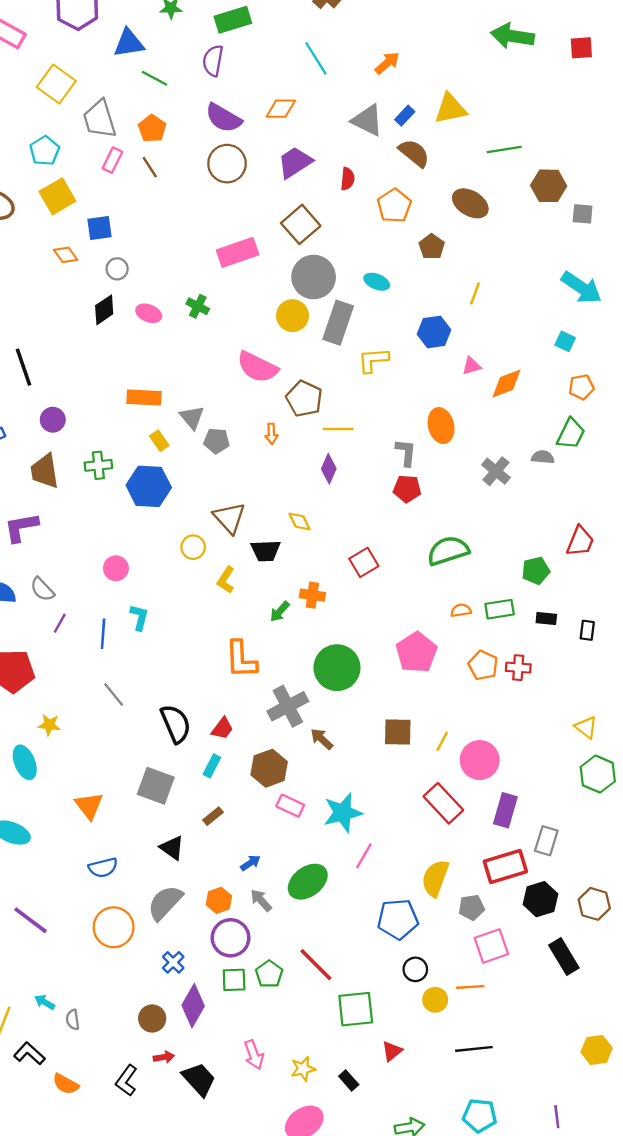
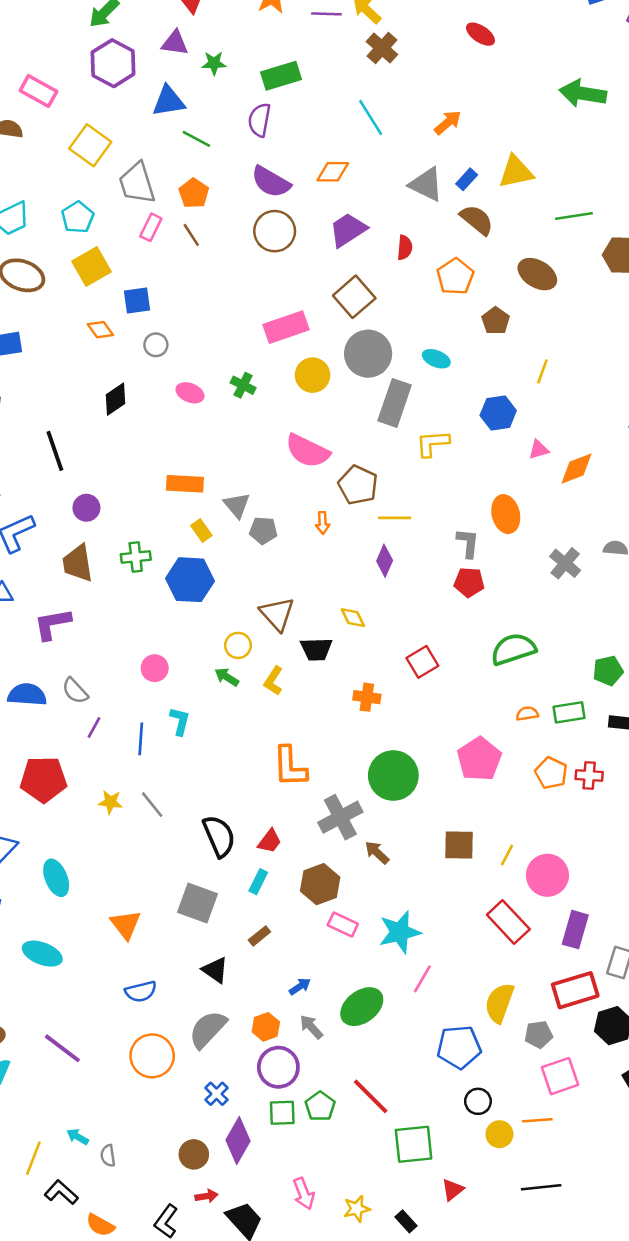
black diamond: (104, 310) -> (115, 399), moved
yellow circle: (293, 316) -> (313, 375), moved
green arrow: (280, 612) -> (227, 677), moved, turned 80
yellow star: (49, 725) -> (110, 802), moved

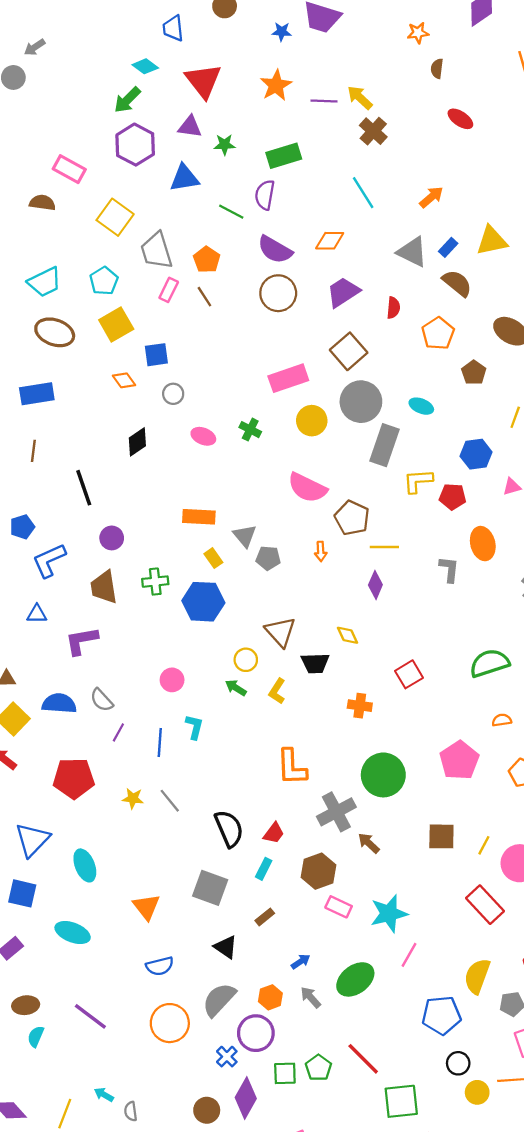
green line: (196, 139) -> (231, 212), moved
red pentagon: (469, 582) -> (453, 497), moved
purple circle: (278, 1067) -> (256, 1033), moved

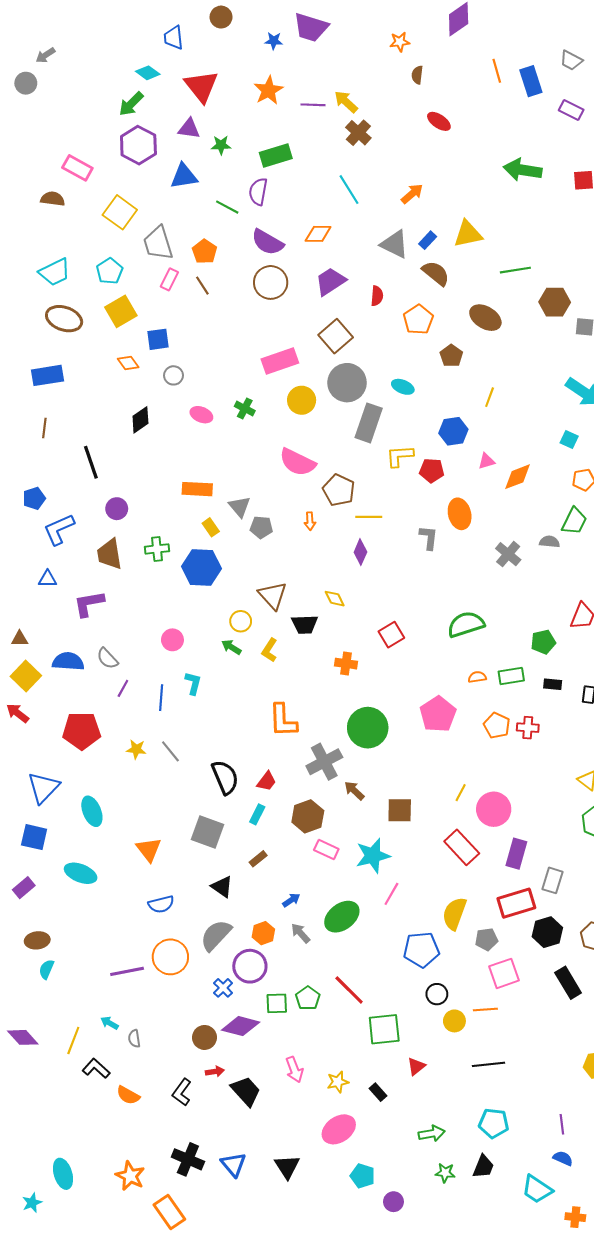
brown square: (441, 836) -> (400, 810), moved
purple line: (90, 1016) -> (127, 971), moved, turned -48
purple diamond: (246, 1098) -> (241, 1026), turned 75

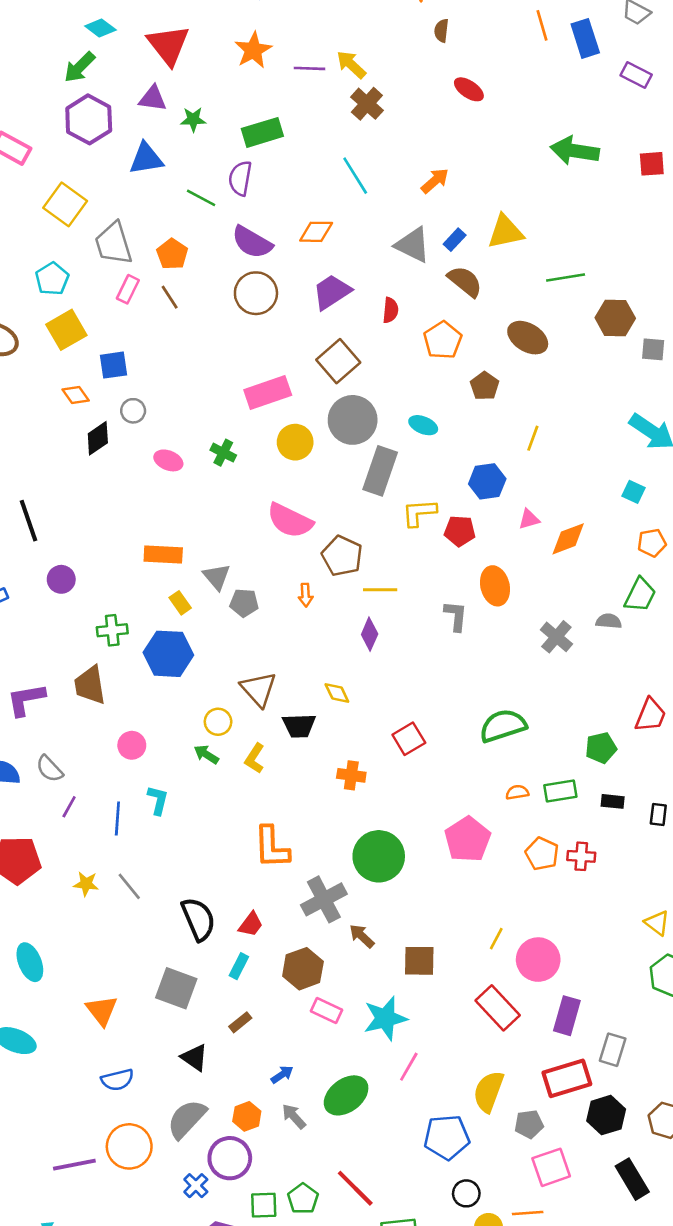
black diamond: (140, 420) -> (98, 438), moved
brown trapezoid: (109, 554) -> (90, 685), moved

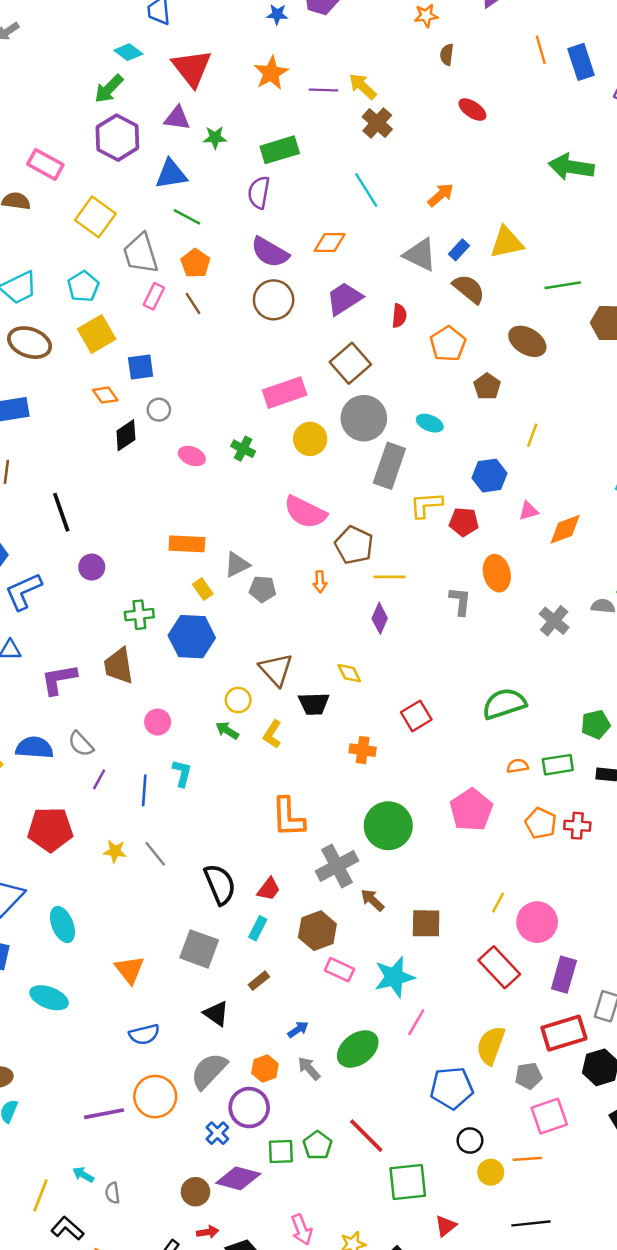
green line: (201, 198) -> (187, 217), moved
gray triangle: (217, 577) -> (237, 565), turned 44

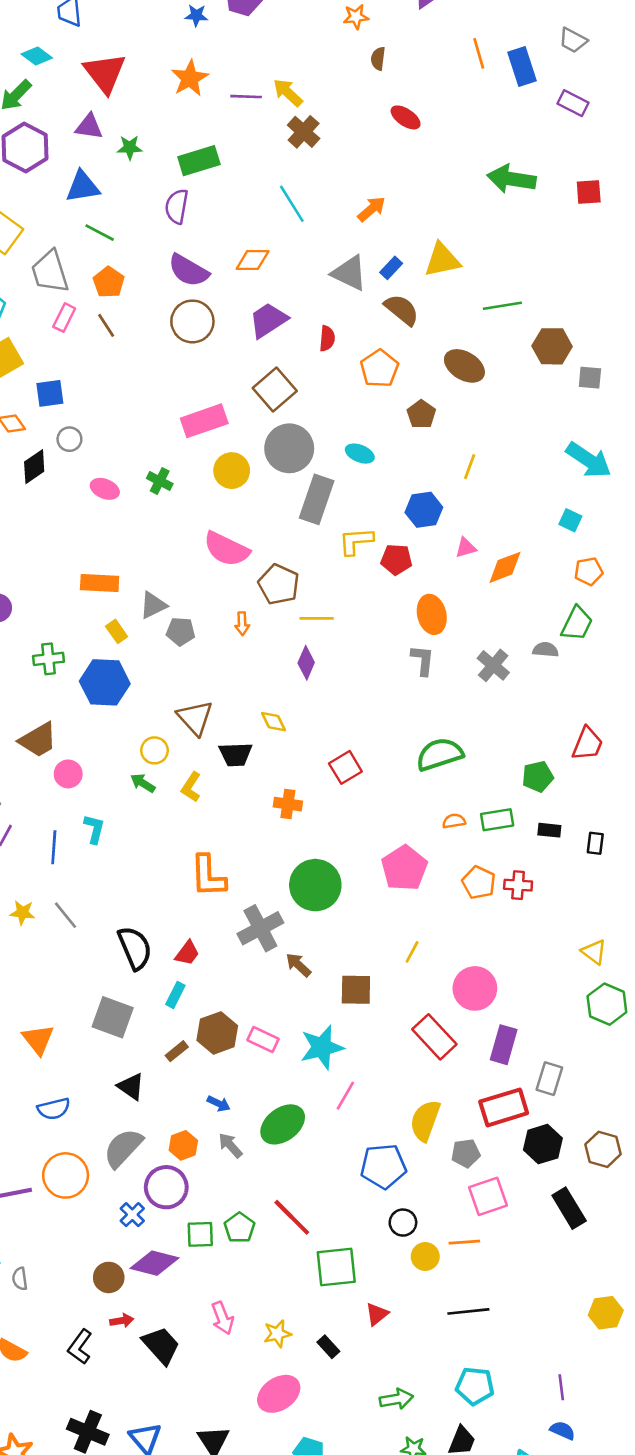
gray L-shape: (460, 601) -> (423, 660), moved
brown trapezoid: (119, 666) -> (38, 740), moved, turned -111
yellow line: (498, 903) -> (412, 952), moved
brown hexagon: (317, 931) -> (217, 1033), moved
blue arrow: (298, 1029) -> (219, 1104), turned 60

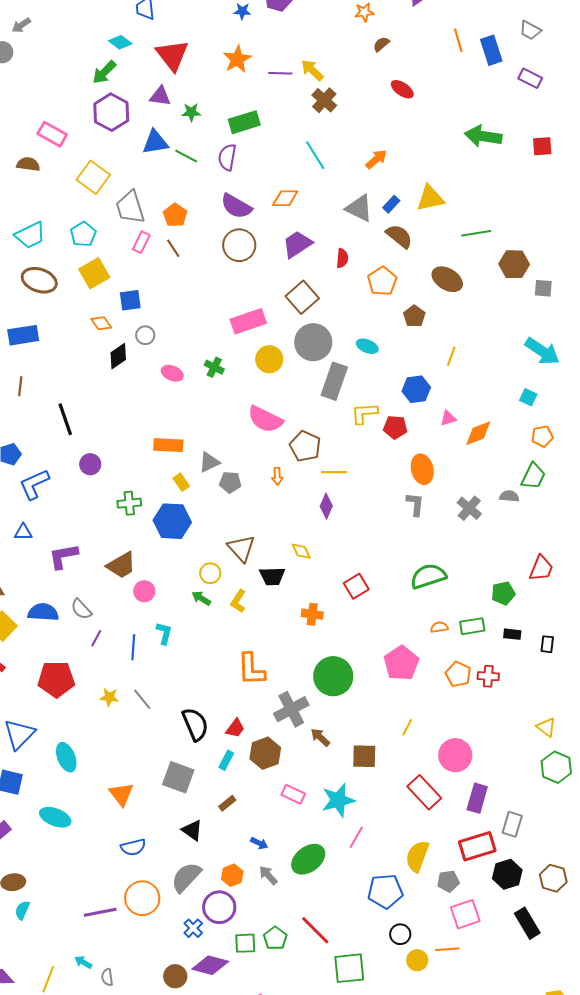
brown semicircle: (378, 59) -> (381, 44), turned 42
green line: (100, 233) -> (186, 156), moved
brown hexagon: (217, 1033) -> (265, 753), moved

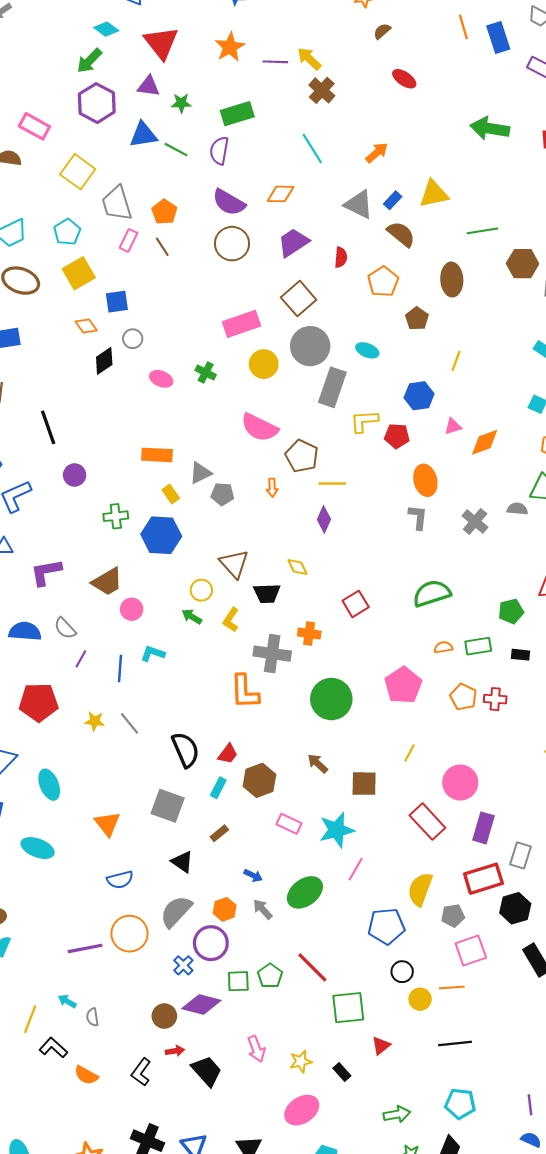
brown ellipse: (447, 279) -> (452, 280), turned 56
cyan L-shape: (164, 633) -> (153, 654), turned -85
gray cross: (291, 709) -> (272, 654), moved, turned 36

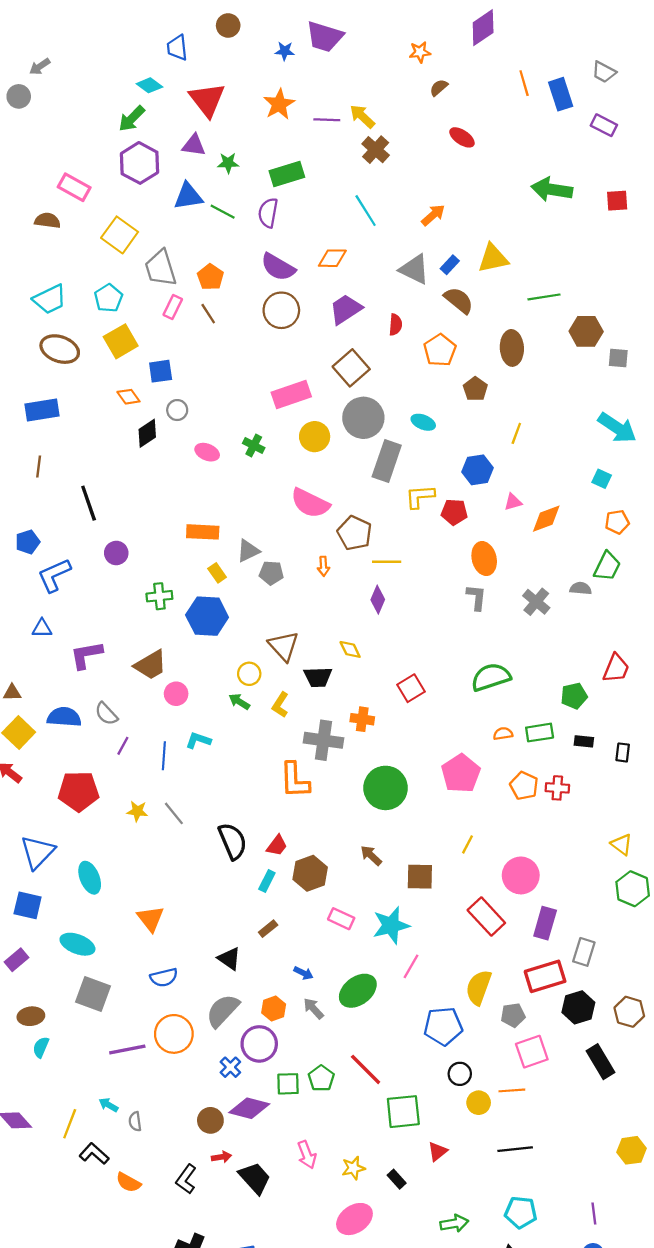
gray square: (168, 806) -> (93, 994), moved

